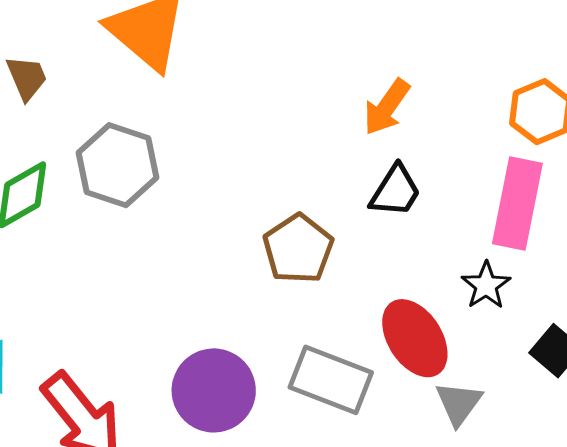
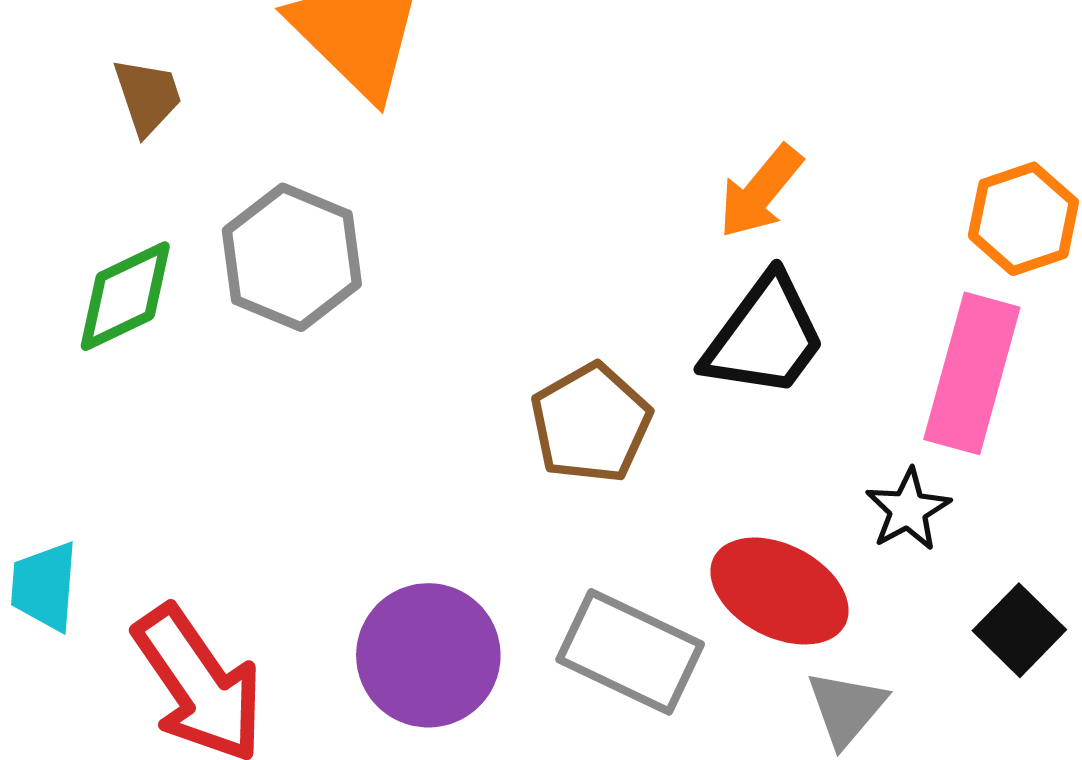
black trapezoid: (395, 191) -> (765, 337), size x1.4
red ellipse: (415, 338) -> (779, 591), turned -34

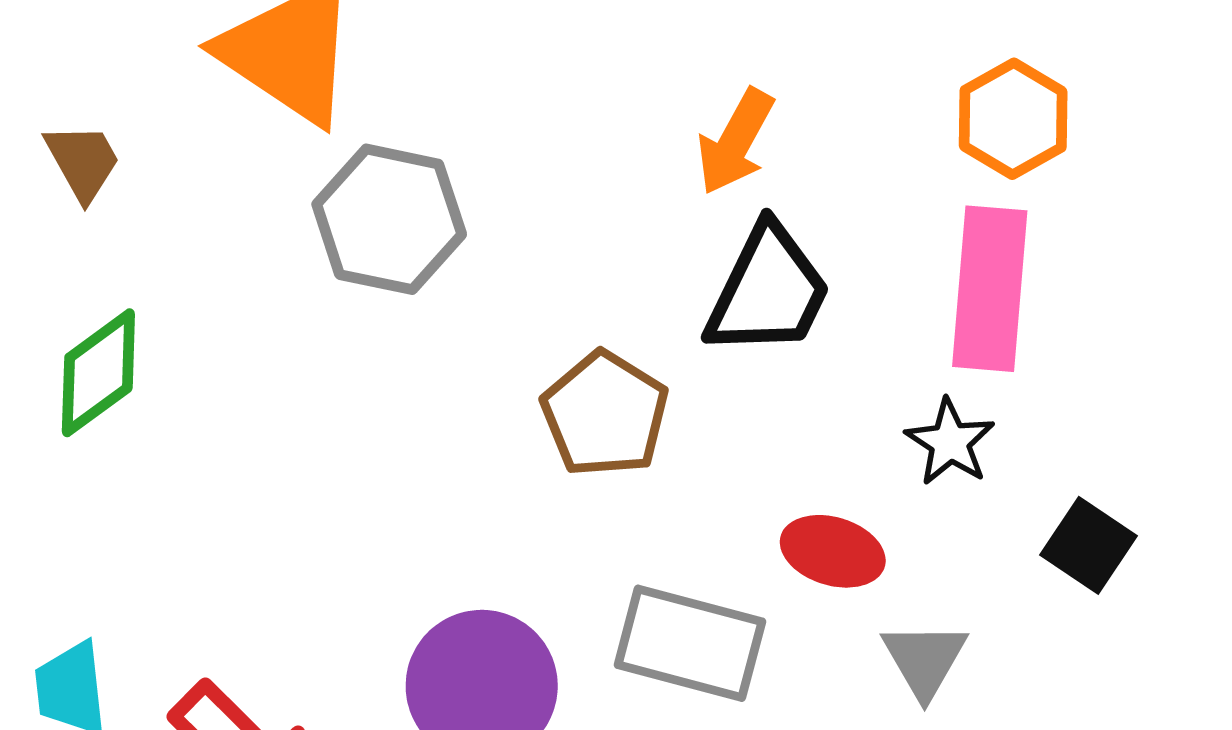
gray hexagon: (292, 257) -> (389, 219), moved
red ellipse: (779, 591) -> (833, 551), size x0.7

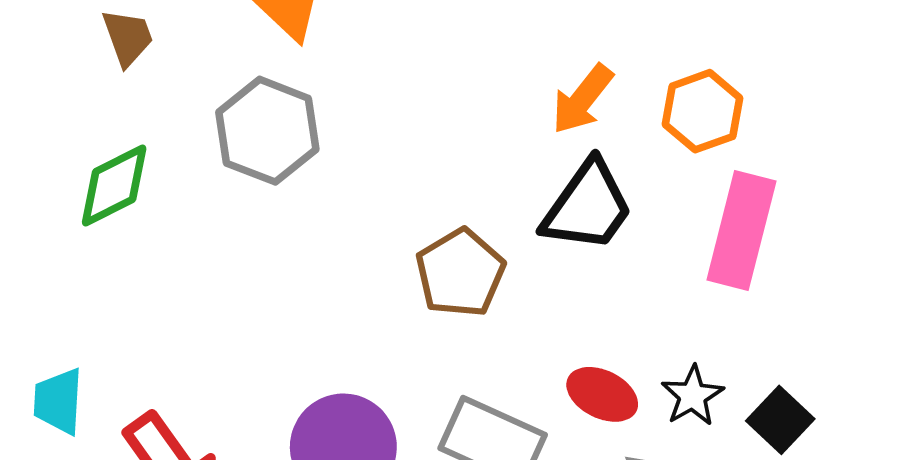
orange hexagon: (1013, 119) -> (703, 111), moved
gray hexagon: (389, 219) -> (267, 131), moved
black star: (950, 442) -> (692, 396), moved

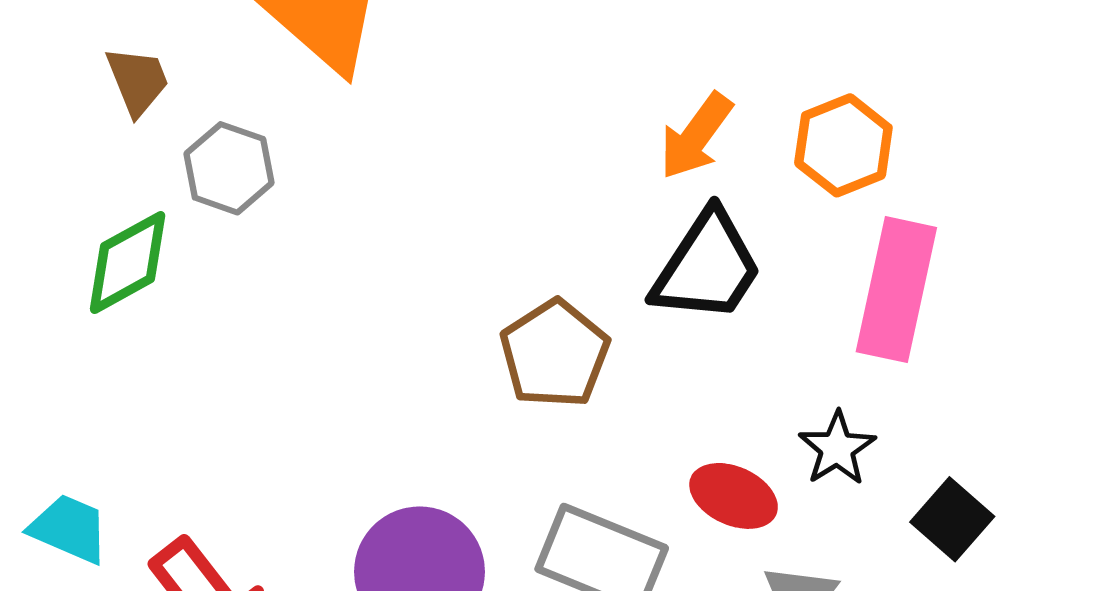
gray hexagon: (267, 131) -> (229, 168), moved, size x0.7
black star: (692, 396) -> (837, 448), moved
cyan trapezoid: (58, 401) -> (69, 529), turned 112

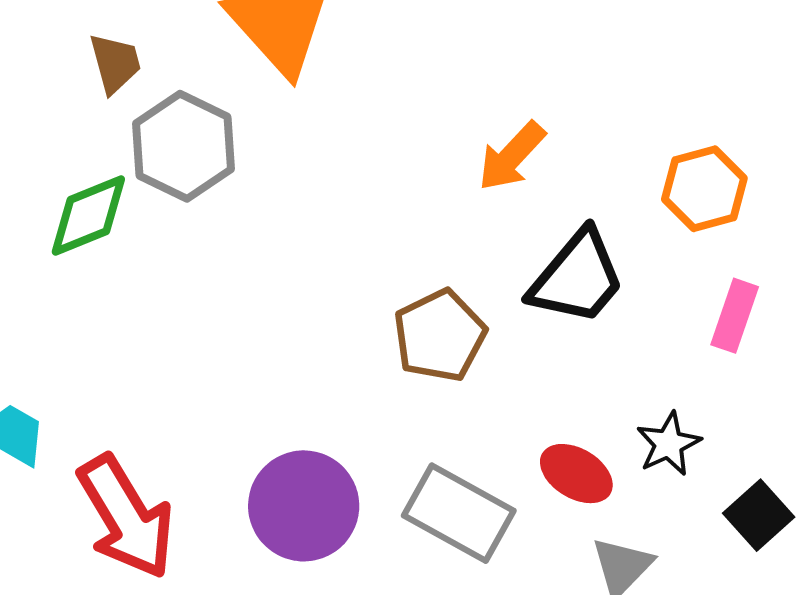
orange arrow: (696, 136) -> (512, 156), moved
gray hexagon: (229, 168) -> (183, 146), size x1.4
pink rectangle: (896, 290) -> (735, 316), size x0.6

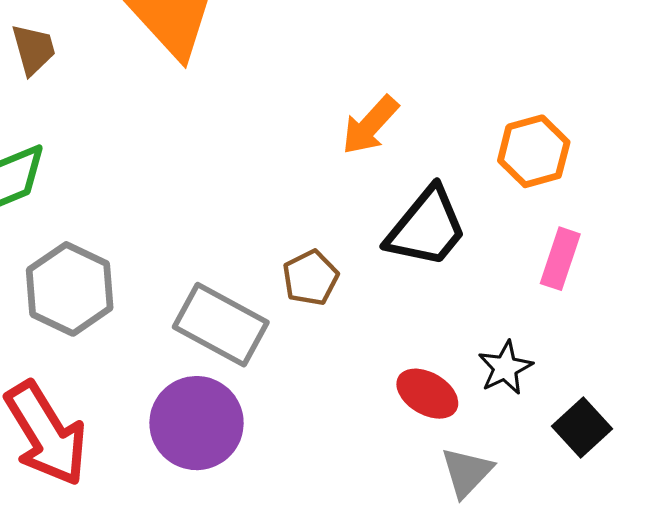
gray hexagon: (183, 146) -> (70, 289), moved
brown pentagon: (440, 336) -> (310, 278), size x0.7
gray rectangle: (459, 513) -> (221, 325), moved

